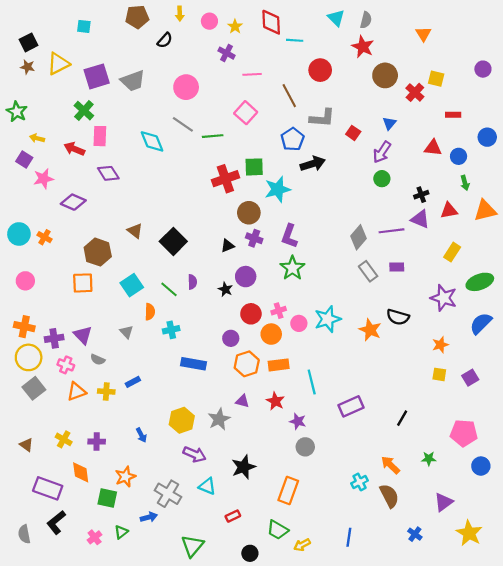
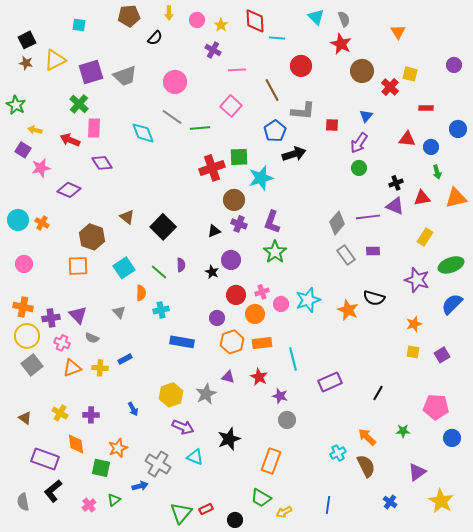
gray semicircle: (366, 20) -> (344, 19), turned -35
red square: (353, 133) -> (332, 125), turned -32
red rectangle: (233, 516) -> (206, 509), moved

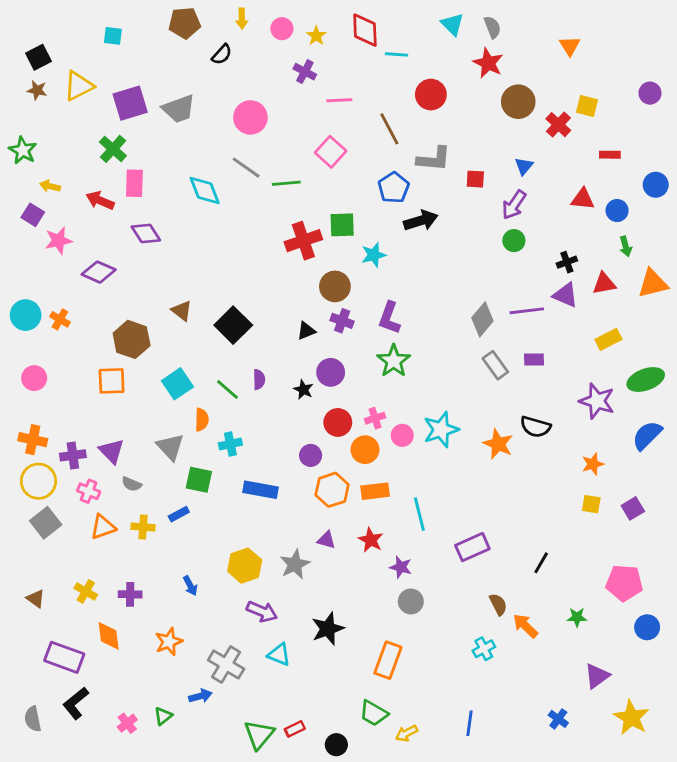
cyan star: (261, 178) -> (374, 255), size x0.7
yellow rectangle: (425, 237) -> (608, 339), turned 30
gray triangle: (119, 312) -> (170, 447), size x1.5
brown semicircle: (366, 466) -> (498, 604), moved, size x0.7
green square: (101, 468) -> (199, 480), moved

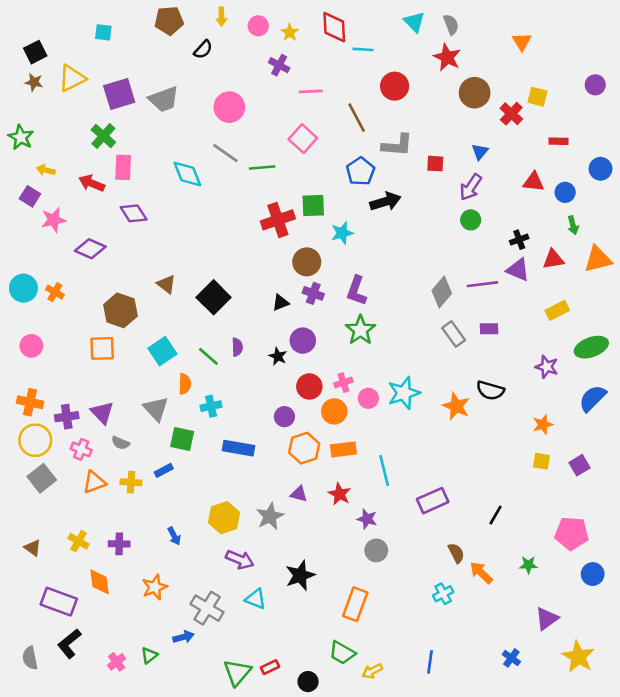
purple star: (597, 401) -> (547, 367), size x0.7

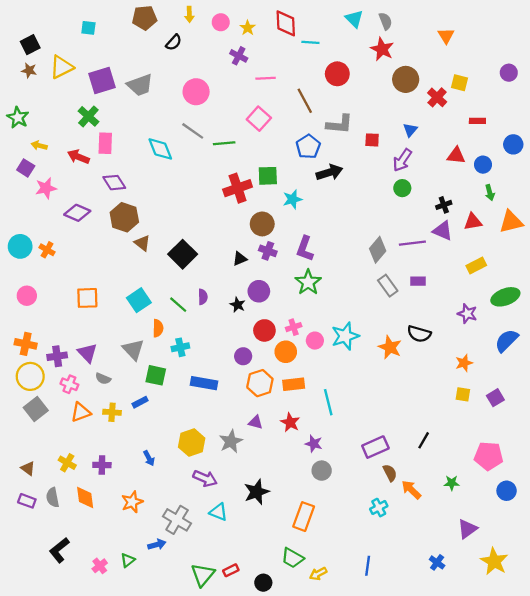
brown hexagon: (120, 310) -> (124, 217), moved
purple rectangle: (433, 501) -> (375, 447), moved
purple rectangle: (59, 602) -> (27, 501), moved, size x0.6
gray semicircle: (30, 658) -> (53, 497), moved

